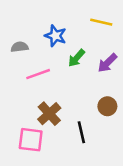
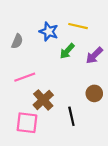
yellow line: (101, 22) -> (78, 26), moved
gray semicircle: (20, 47) -> (17, 41), turned 120
pink line: (38, 74) -> (25, 77), moved

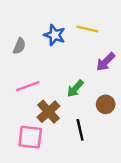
green arrow: (67, 51) -> (75, 89), moved

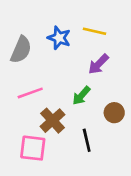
gray semicircle: (19, 46) -> (21, 50), size x1.5
purple arrow: (106, 62) -> (98, 64), moved

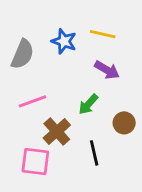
purple arrow: (98, 64) -> (107, 70), turned -105

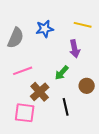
yellow line: (103, 34) -> (83, 25), moved
blue star: (64, 41) -> (45, 29), turned -30
purple arrow: (107, 70) -> (75, 49), turned 48

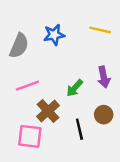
purple arrow: (75, 49) -> (104, 77), moved
brown circle: (87, 86) -> (104, 115), moved

